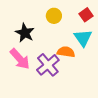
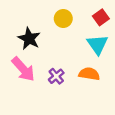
orange semicircle: (66, 52) -> (89, 74), moved
purple cross: (48, 65) -> (56, 76), size x0.6

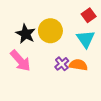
yellow circle: (63, 19) -> (50, 31), moved, size x1.5
purple cross: (56, 76) -> (62, 64), moved

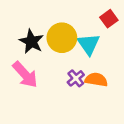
cyan triangle: (86, 39) -> (89, 44), moved

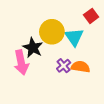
black star: (31, 42) -> (33, 48), moved
pink arrow: (25, 75) -> (21, 62), turned 30

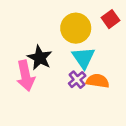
yellow circle: (52, 32) -> (76, 28), moved
cyan triangle: (74, 37) -> (83, 58), moved

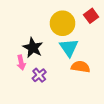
pink arrow: (26, 76) -> (21, 62), size x0.6
purple cross: (77, 80) -> (39, 75), moved

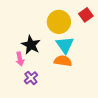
orange semicircle: (81, 67) -> (63, 61), moved
purple cross: (39, 75) -> (31, 78), moved

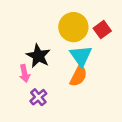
red square: (86, 15) -> (102, 30), moved
orange semicircle: (63, 61) -> (78, 76), turned 108

